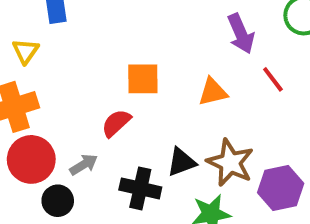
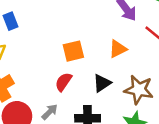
black triangle: (182, 162) -> (102, 83), moved

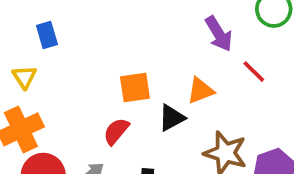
black triangle: (102, 83) -> (172, 118), moved

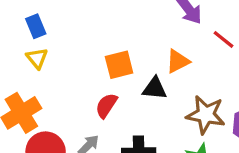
yellow triangle: (24, 77) -> (37, 58), moved
black triangle: (172, 118) -> (155, 88), turned 40

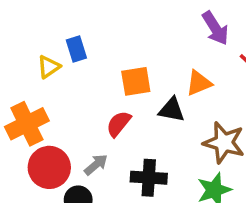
blue rectangle: (36, 26) -> (76, 49), moved
yellow triangle: (37, 58) -> (49, 67), turned 30

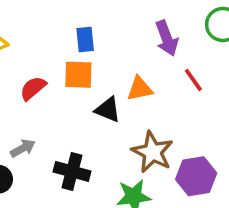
blue rectangle: (76, 49) -> (85, 39), moved
red semicircle: (119, 124) -> (33, 88), moved

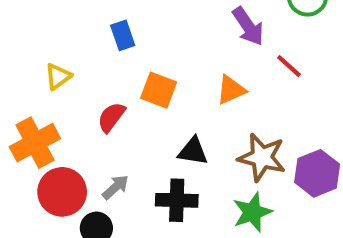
blue rectangle: (85, 39) -> (123, 35), moved
orange square: (78, 75) -> (159, 90), turned 32
black triangle: (108, 110) -> (193, 151), moved

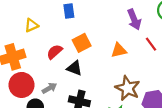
orange square: (159, 90) -> (82, 43), turned 30
black triangle: (193, 151) -> (74, 68), moved

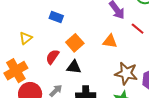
blue rectangle: (69, 11) -> (56, 17), turned -48
orange triangle: (119, 50) -> (110, 41), turned 35

